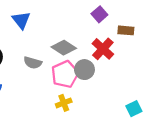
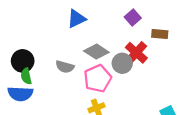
blue triangle: (21, 20) -> (77, 19), moved, turned 42
gray circle: (84, 70) -> (122, 63), moved

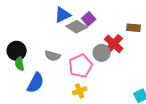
purple square: (133, 18) -> (89, 19), moved
gray diamond: (96, 52) -> (77, 27), moved
blue semicircle: (20, 94) -> (36, 83), moved, turned -65

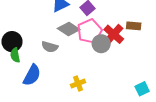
gray diamond: (77, 27) -> (69, 29), moved
brown rectangle: (134, 28) -> (134, 26), moved
pink pentagon: (81, 66) -> (90, 31), moved

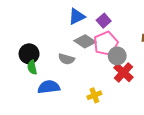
red cross: (114, 34) -> (123, 72), moved
blue semicircle: (32, 75) -> (49, 87), turned -125

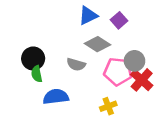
pink pentagon: (106, 43) -> (118, 72), moved, turned 30

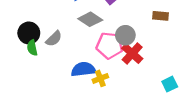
gray semicircle: (76, 64) -> (54, 39), moved, turned -60
blue semicircle: (56, 97) -> (83, 69), moved

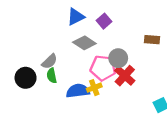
black circle: (29, 33) -> (26, 78), moved
green semicircle: (32, 48) -> (52, 76), moved
yellow cross: (100, 78) -> (94, 88), moved

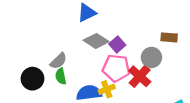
purple square: (104, 21) -> (117, 44), moved
gray circle: (118, 58) -> (151, 57), moved

